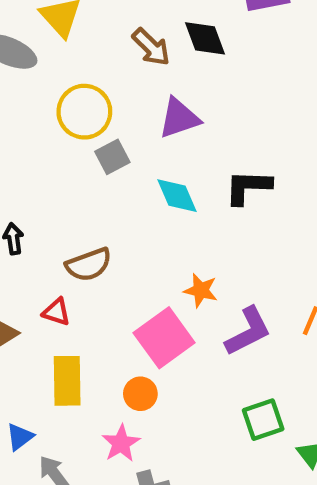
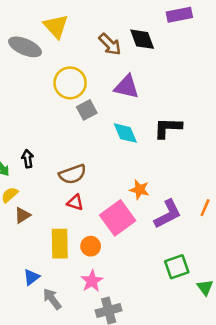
purple triangle: (179, 118) -> (127, 87), turned 32
red triangle: (56, 312) -> (75, 202), moved
orange circle: (140, 394) -> (91, 246), moved

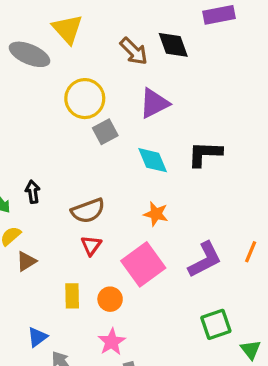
purple triangle: (127, 87) -> (154, 103), turned -40
orange star: (139, 190) -> (156, 214), moved
red triangle: (75, 202) -> (91, 245), turned 48
yellow rectangle: (60, 244) -> (72, 296), size x0.7

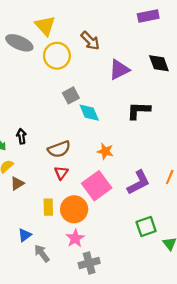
black diamond: (173, 45) -> (159, 63), moved
yellow circle: (85, 99) -> (57, 56), moved
purple triangle: (154, 103) -> (119, 70), moved
cyan diamond: (153, 160) -> (89, 113), moved
orange circle: (110, 299) -> (74, 209), size x1.6

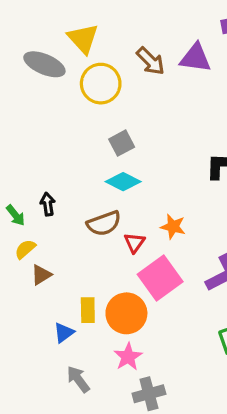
purple triangle: (119, 70) -> (196, 58), moved, turned 35
cyan diamond: (89, 113) -> (123, 182), moved, turned -40
red triangle: (61, 173) -> (134, 243), moved
blue triangle: (25, 235) -> (64, 333), moved

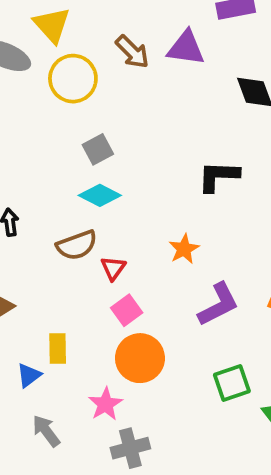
orange star: (173, 227) -> (184, 249), moved, turned 30
pink square: (160, 278) -> (127, 310), moved, size x0.6
orange circle: (126, 313) -> (140, 358), moved

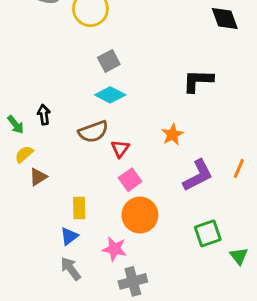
blue triangle: (29, 375) -> (69, 236), moved
pink star: (105, 404) -> (114, 249), turned -30

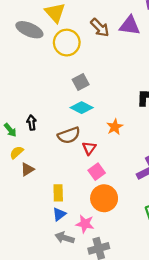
orange star: (172, 134) -> (115, 127), moved
blue triangle: (69, 236) -> (59, 214), moved
gray arrow: (71, 269) -> (65, 238), moved, turned -36

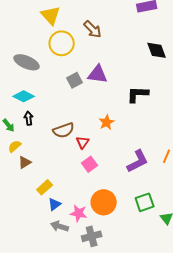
purple triangle: (130, 25) -> (98, 74), moved
gray ellipse: (29, 30) -> (27, 62), moved
cyan diamond: (82, 108) -> (24, 96), moved
yellow rectangle: (58, 193) -> (45, 187), moved, turned 49
orange circle: (104, 198) -> (104, 202), moved

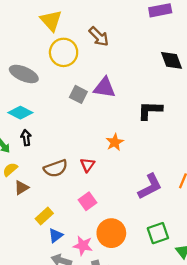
gray square: (75, 80) -> (78, 94), turned -35
brown semicircle: (64, 130) -> (56, 168), moved
pink square: (90, 164) -> (87, 201), moved

